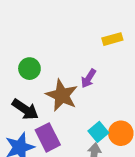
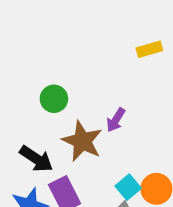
yellow rectangle: (112, 39) -> (149, 49), moved
green circle: (29, 69) -> (54, 99), moved

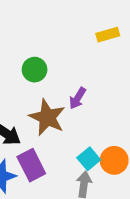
green circle: (54, 99) -> (35, 70), moved

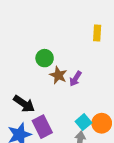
yellow rectangle: (108, 35) -> (97, 33), turned -70
brown star: (47, 117) -> (58, 75), moved, size x0.7

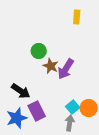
yellow rectangle: (97, 33) -> (77, 17), moved
purple arrow: (75, 79) -> (66, 69), size x1.5

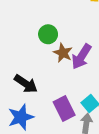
purple rectangle: (37, 111) -> (64, 108), moved

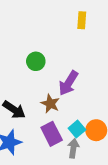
brown star: (63, 53) -> (50, 104), moved

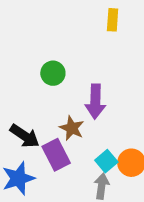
purple arrow: (68, 83) -> (95, 101), turned -30
purple rectangle: (52, 134) -> (56, 155), moved

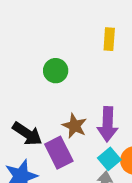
yellow rectangle: (113, 20) -> (109, 39), moved
purple arrow: (95, 101) -> (108, 124), moved

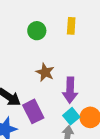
green circle: (56, 71) -> (37, 31), moved
brown star: (75, 126) -> (45, 72), moved

